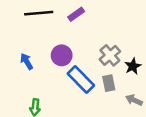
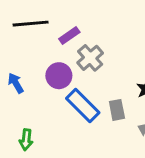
purple rectangle: (76, 14) -> (69, 35), moved
gray cross: (110, 55) -> (90, 58), moved

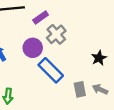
gray rectangle: (117, 110) -> (80, 89), moved

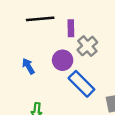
purple rectangle: (41, 17) -> (71, 28), turned -56

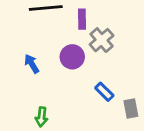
blue rectangle: (81, 84) -> (104, 92), moved, size x0.6

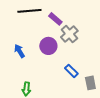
purple rectangle: (82, 19) -> (55, 19), turned -48

